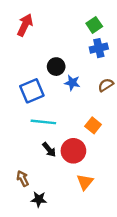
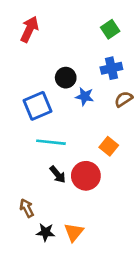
blue cross: (99, 48) -> (111, 68), moved
orange triangle: (85, 182) -> (74, 232), moved

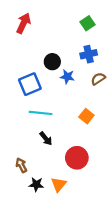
red circle: (86, 176) -> (77, 158), moved

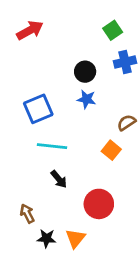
red arrow: (23, 23) -> (30, 30), turned 36
blue cross: (89, 54) -> (125, 62), moved
black circle: (52, 62) -> (85, 72), moved
brown semicircle: (98, 79) -> (126, 123), moved

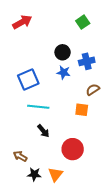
blue cross: (125, 62) -> (87, 61), moved
orange square: (111, 150) -> (82, 110), turned -32
brown arrow: (27, 214) -> (20, 156), turned -32

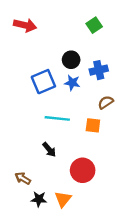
red arrow: (22, 22) -> (25, 25), turned 42
blue square: (28, 80) -> (43, 82), moved
cyan line: (38, 107) -> (57, 118), moved

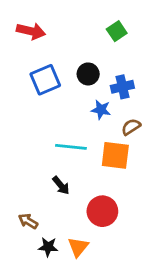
blue square: (43, 82) -> (45, 80), moved
blue star: (72, 83) -> (101, 110), moved
orange square: (93, 125) -> (115, 155), size x1.5

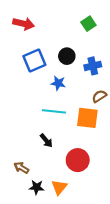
blue star: (101, 110) -> (58, 83), moved

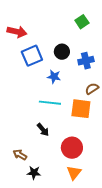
red arrow: (24, 24) -> (17, 32), moved
orange triangle: (59, 187) -> (74, 173), moved

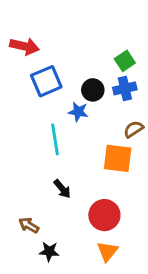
green square: (82, 22) -> (125, 61), moved
black circle: (62, 52) -> (93, 90), moved
cyan line: (50, 103) -> (55, 139), moved, turned 75

